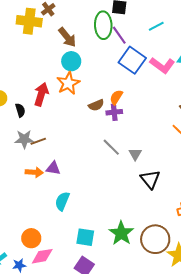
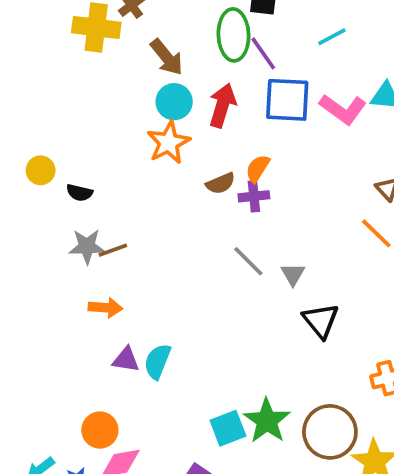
blue square: (132, 60) -> (287, 100), turned -32
red arrow: (41, 94) -> (222, 105), moved
black semicircle: (20, 110) -> (80, 193), turned 120
purple triangle: (53, 168) -> (126, 360), moved
cyan square: (85, 237) -> (228, 428), moved, turned -30

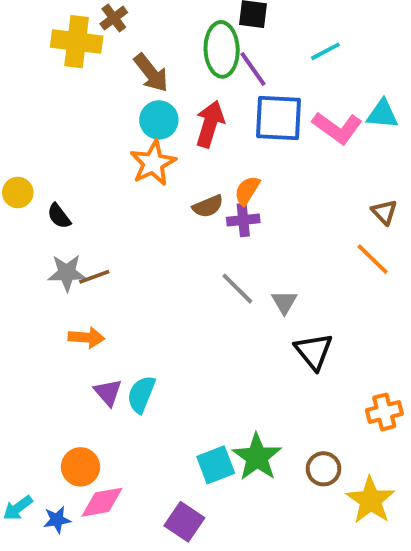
black semicircle: (80, 193) -> (59, 216), turned 40
purple triangle: (126, 360) -> (108, 392), turned 40
brown circle: (330, 432) -> (324, 469), size x0.6

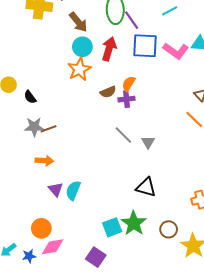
black triangle: (314, 351) -> (146, 187), moved, turned -35

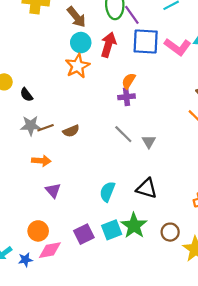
brown semicircle: (108, 92) -> (71, 131), moved
cyan semicircle: (73, 190) -> (107, 192), moved
purple square: (96, 257) -> (84, 234), moved, turned 30

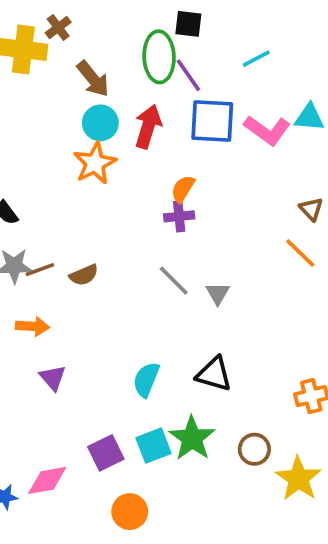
orange circle: (38, 231) -> (130, 512), moved

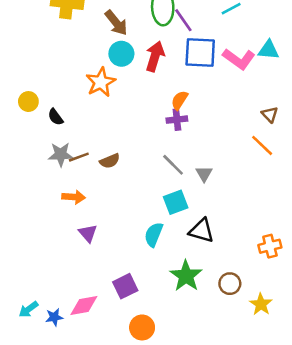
orange star: (95, 163) -> (101, 82), moved
cyan square: (154, 446) -> (176, 202), moved
yellow star: (298, 479) -> (261, 304), size x0.7

